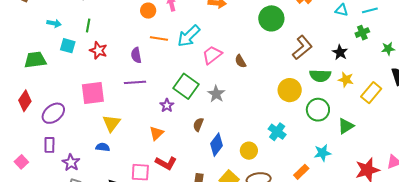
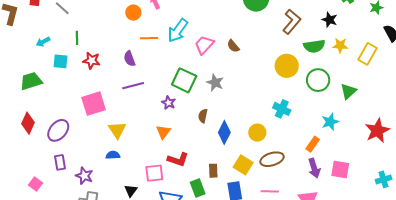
cyan arrow: (54, 23) -> (43, 42), turned 152

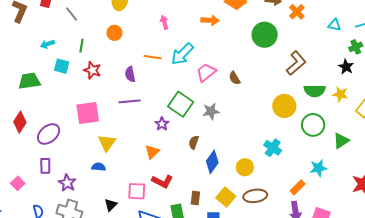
orange circle: (133, 13) -> (114, 33), moved
black star: (330, 20) -> (346, 67), moved
gray star: (215, 83) -> (211, 111), turned 30

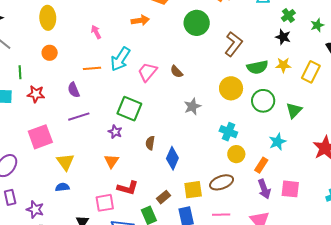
gray star: (211, 111) -> (192, 106), moved
yellow circle: (245, 167) -> (236, 154), moved
yellow square: (226, 197) -> (193, 190), turned -36
brown rectangle: (195, 198) -> (164, 197), turned 56

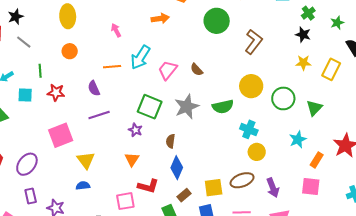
green semicircle: (257, 67) -> (223, 107), moved
gray star: (192, 106) -> (187, 107), moved, size x1.4
blue diamond: (172, 158) -> (177, 168), moved
orange rectangle: (261, 165) -> (317, 160), moved
purple arrow: (264, 189) -> (273, 188), moved

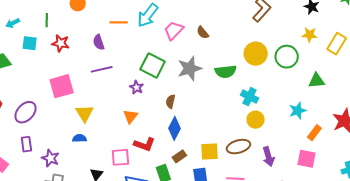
green circle: (283, 98) -> (287, 57), moved
green triangle: (314, 108) -> (317, 81), turned 36

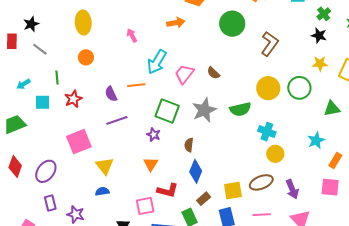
orange line: (119, 22) -> (136, 85), moved
red star: (61, 43) -> (73, 99), turned -30

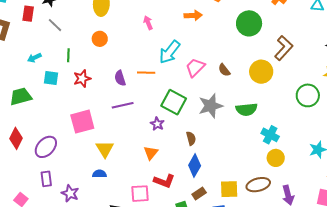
yellow circle: (268, 88) -> (261, 72), moved
brown semicircle: (189, 145) -> (191, 138), turned 152

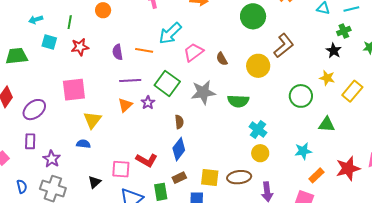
purple line: (123, 105) -> (130, 80), moved
orange triangle: (151, 153) -> (125, 105), moved

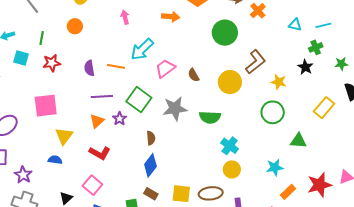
yellow star: (327, 78) -> (279, 82), moved
red L-shape: (147, 160) -> (100, 153), moved
pink square: (121, 169) -> (92, 185), turned 36
brown rectangle: (179, 178) -> (151, 194), turned 56

